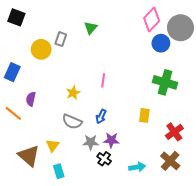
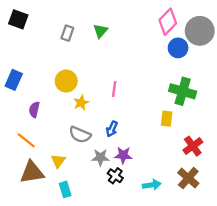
gray rectangle: (61, 39) -> (67, 33), moved
yellow circle: (41, 49) -> (66, 81), moved
orange line: (13, 113) -> (26, 140), moved
yellow rectangle: (144, 115) -> (167, 119), moved
brown triangle: (29, 156) -> (32, 172), turned -50

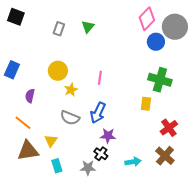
blue arrow: (112, 129) -> (98, 113), size x1.5
gray star: (100, 157) -> (88, 168), moved

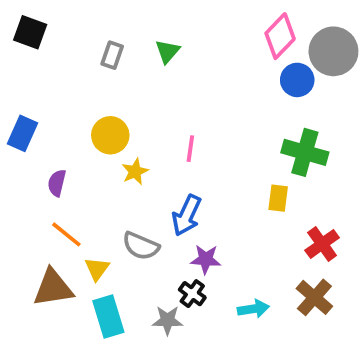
gray semicircle: (70, 118) -> (141, 246), moved
orange line: (23, 123) -> (66, 234), moved
cyan rectangle: (57, 166) -> (108, 316), size x1.5

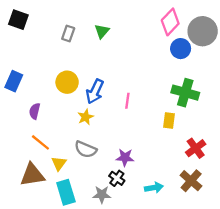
pink line: (190, 149) -> (127, 101), moved
yellow star: (135, 172) -> (86, 117), moved
blue arrow: (187, 215) -> (95, 91), moved

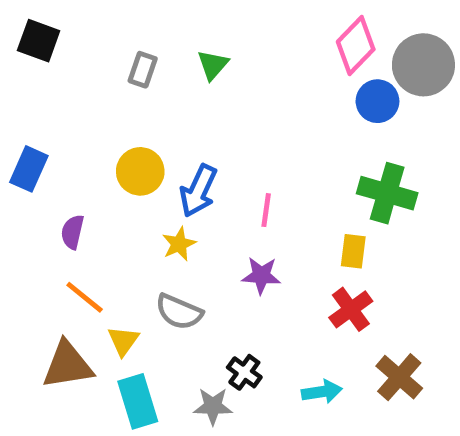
red cross: (196, 148) -> (351, 309), moved
purple star: (125, 157) -> (261, 275), moved

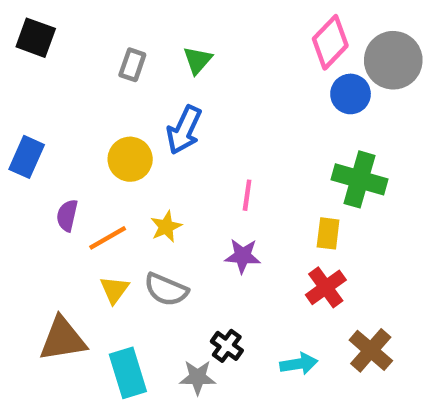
blue arrow: (198, 191) -> (184, 130), moved
orange line: (85, 297) -> (108, 238), moved, turned -69
yellow triangle: (123, 341) -> (114, 290), moved

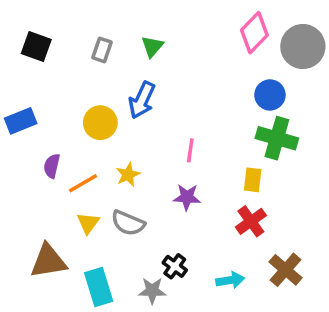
black square: (36, 38) -> (36, 46), moved
blue circle: (351, 94) -> (270, 95), moved
blue rectangle: (27, 157) -> (21, 121), turned 44

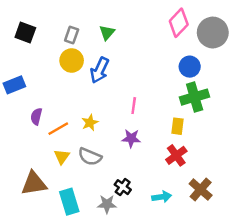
yellow circle: (100, 123) -> (72, 61), moved
green cross: (277, 138) -> (195, 97), turned -32

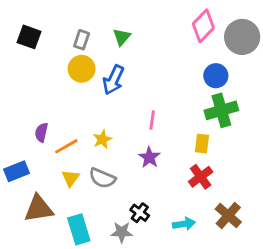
blue rectangle: (14, 85) -> (17, 171), moved
purple star: (131, 138) -> (149, 157), turned 30

